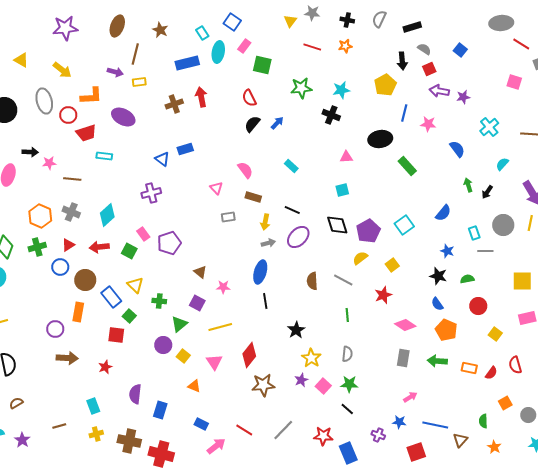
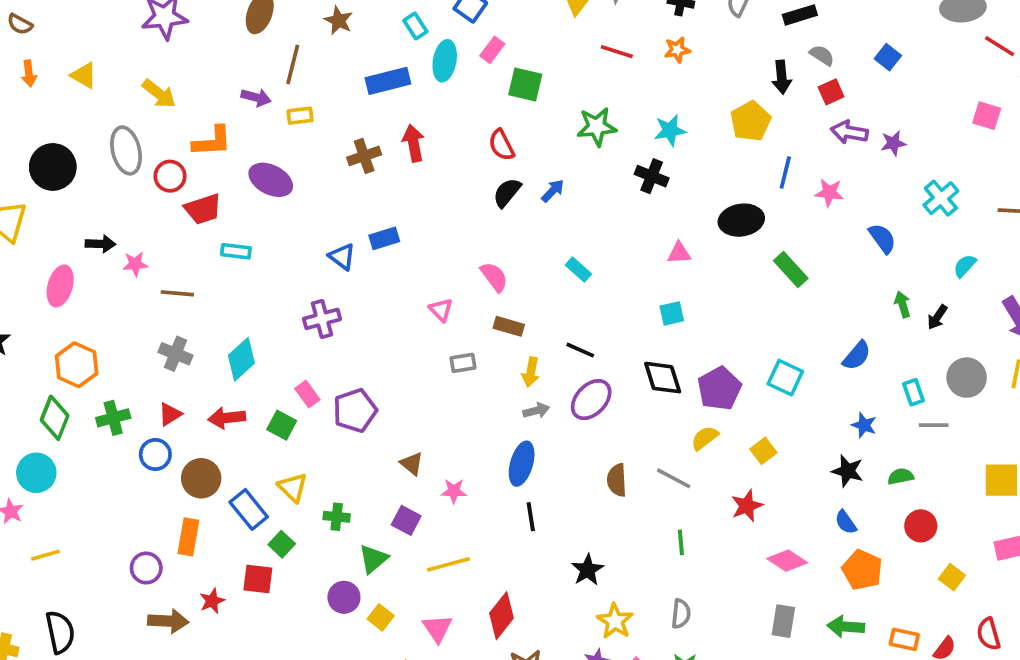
orange hexagon: (40, 216) -> (77, 365), moved
cyan square: (404, 225) -> (785, 378), turned -30
red star: (105, 367) -> (212, 601), moved

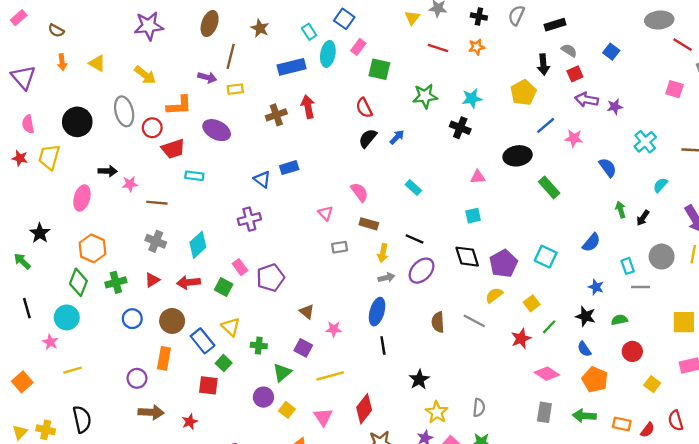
blue line: (785, 172) -> (546, 125), turned 36
blue circle: (155, 454) -> (132, 319), moved
green line: (681, 542) -> (549, 327), moved, turned 49
red star: (212, 601) -> (190, 422), moved

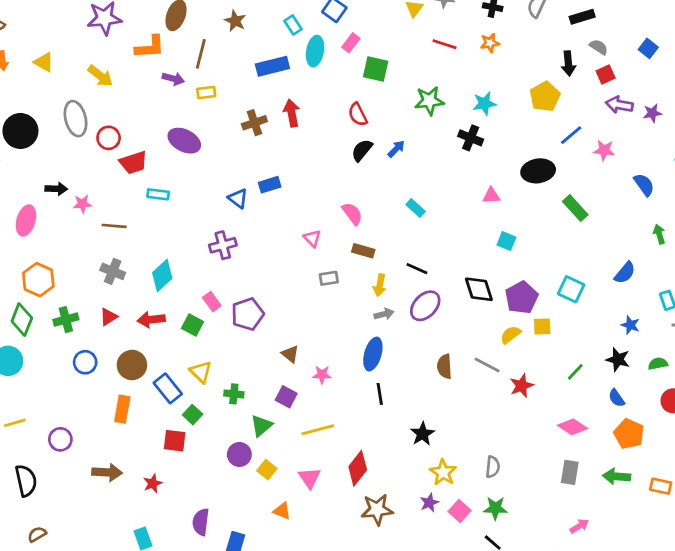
orange L-shape: (179, 105) -> (150, 47), moved
cyan square: (473, 216) -> (506, 241), moved, turned 35
yellow square: (532, 303) -> (542, 326), moved, turned 35
red star: (521, 339) -> (522, 386), moved
purple circle: (137, 378) -> (60, 439), moved

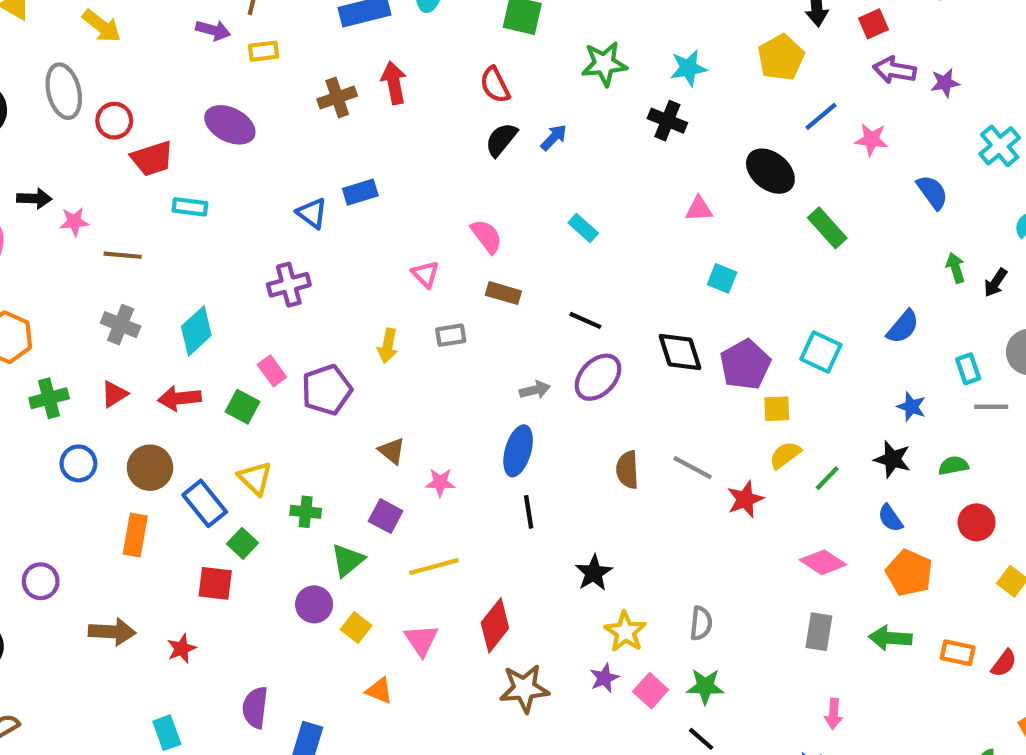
black ellipse: (538, 171) -> (770, 171), turned 48
yellow arrow: (380, 285) -> (388, 346), moved
yellow semicircle: (511, 335) -> (785, 455), moved
pink arrow: (579, 526) -> (834, 714), turned 126

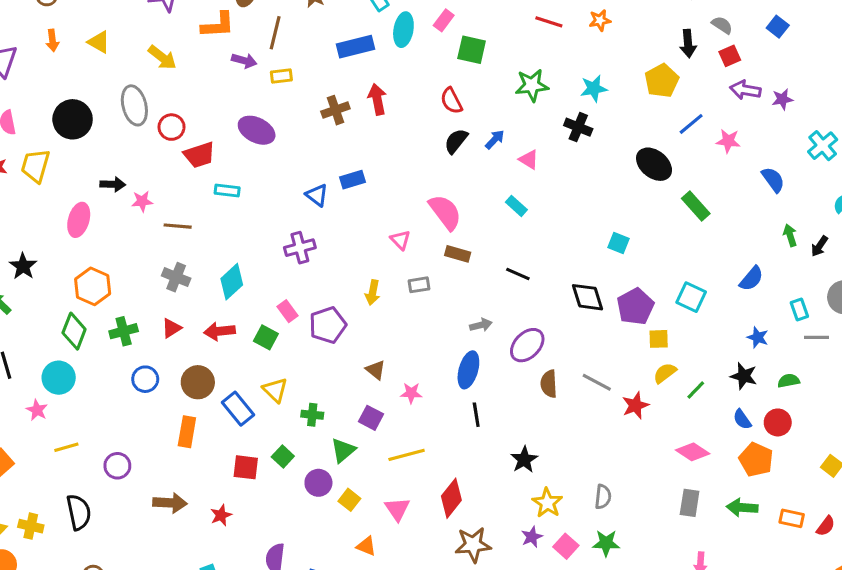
pink triangle: (699, 209) -> (529, 160), moved, turned 35
pink semicircle: (486, 236) -> (445, 212), size x1.4
purple ellipse: (598, 377) -> (527, 345), moved
red circle: (977, 522) -> (778, 422), moved
green square: (243, 543) -> (283, 456), moved

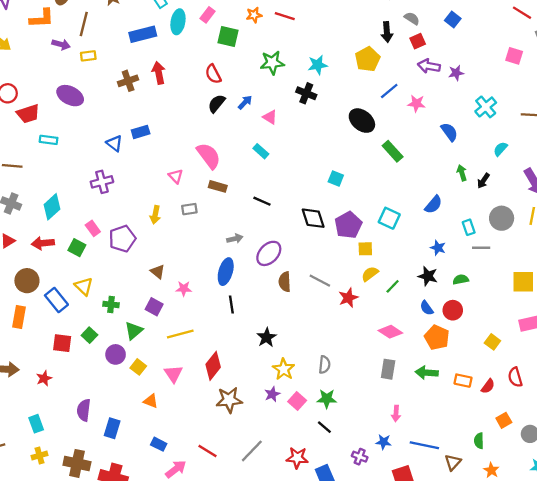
orange star: (600, 20) -> (254, 15), moved

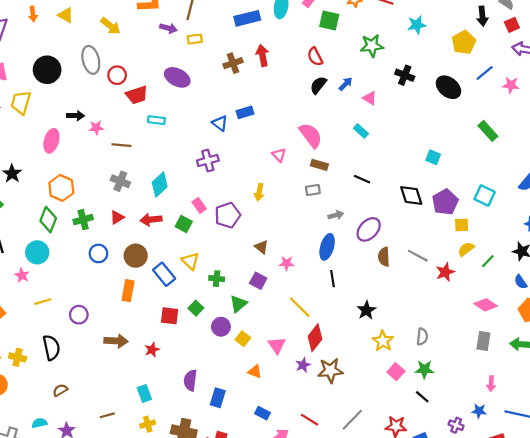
cyan star: (318, 65) -> (417, 25), moved
black ellipse: (362, 121) -> (448, 87), moved
gray rectangle: (189, 209) -> (313, 190), moved
yellow line: (180, 334) -> (300, 307), moved, turned 60
purple star: (272, 394) -> (303, 365), moved

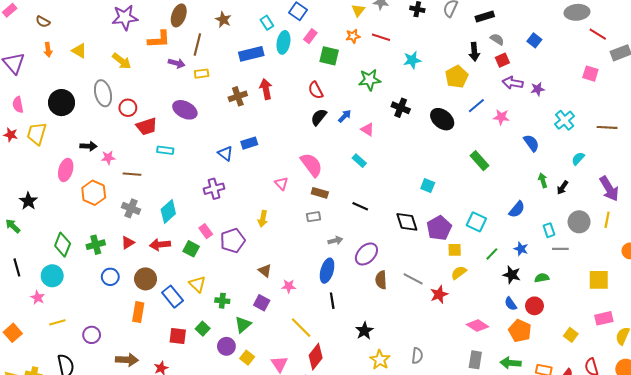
orange hexagon: (61, 188) -> (94, 193), moved
green line: (488, 261) -> (492, 254), moved

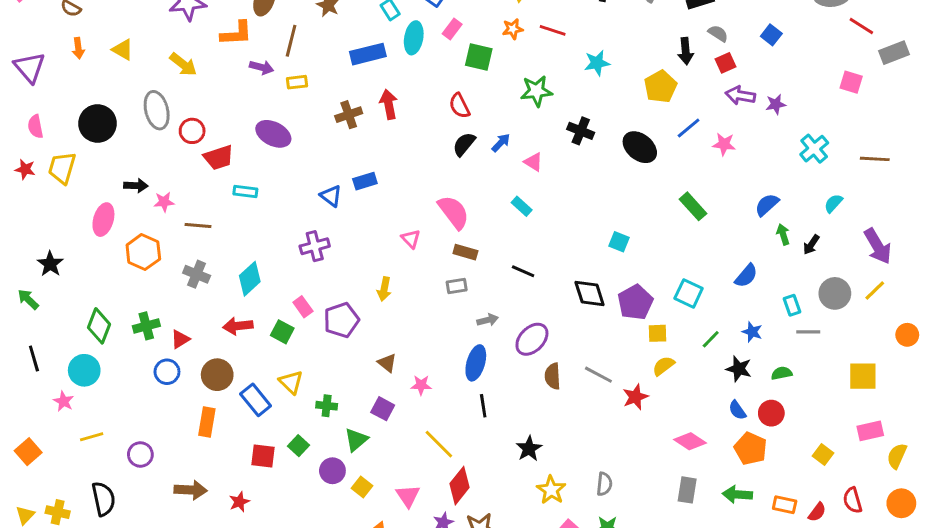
blue semicircle: (531, 143) -> (767, 205), moved, turned -96
yellow line: (607, 220) -> (875, 290), turned 35
red triangle: (128, 243) -> (180, 339), moved

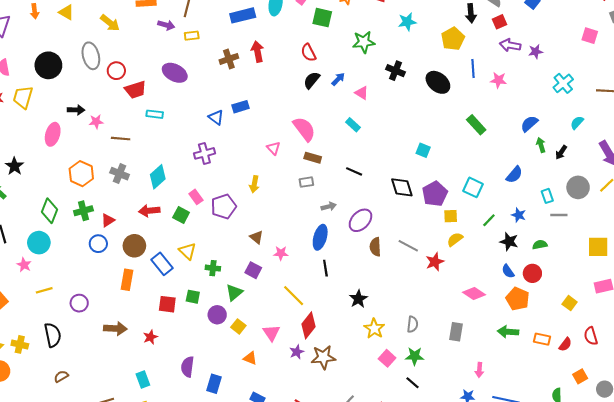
blue line: (689, 128) -> (473, 69), turned -54
orange hexagon: (143, 252) -> (81, 174), moved
green square: (298, 446) -> (193, 297), turned -32
gray rectangle: (687, 490) -> (456, 332), moved

